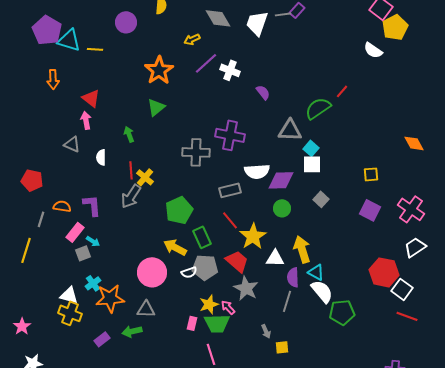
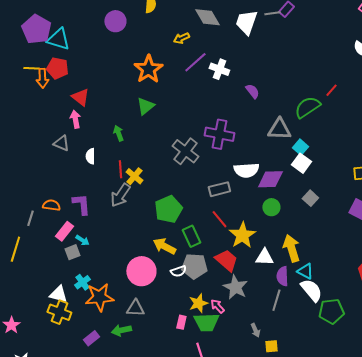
yellow line: (95, 49) -> (31, 68), moved
gray cross: (196, 152) -> (185, 151), turned 36
white square: (312, 164) -> (301, 163), turned 36
red pentagon: (32, 180) -> (57, 68), moved

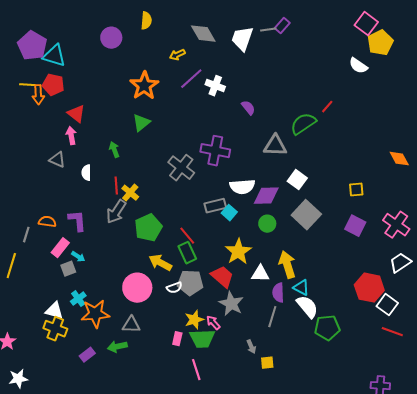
cyan square: (300, 147) -> (229, 213), moved
gray square: (310, 198) -> (306, 215), size x1.8
green pentagon: (168, 209) -> (148, 228), moved
red line: (219, 219) -> (187, 236), moved

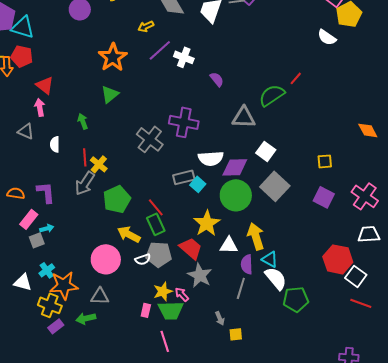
green circle: (267, 224) -> (236, 195), size x1.8
cyan arrow: (78, 257) -> (47, 228), turned -48
white trapezoid: (400, 263) -> (369, 234), turned 30
yellow cross: (55, 329) -> (50, 305), moved

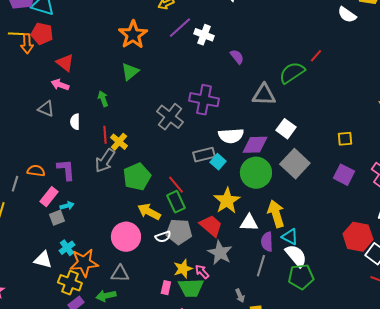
pink arrow: (40, 107) -> (60, 85), turned -60
green pentagon: (296, 299) -> (301, 277), moved

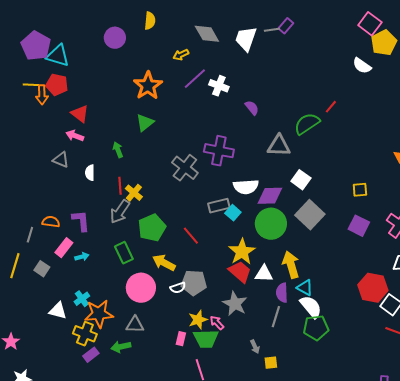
green rectangle: (176, 202) -> (124, 253), moved
gray square: (57, 218) -> (42, 269), moved, turned -35
red trapezoid: (211, 226) -> (240, 272), moved

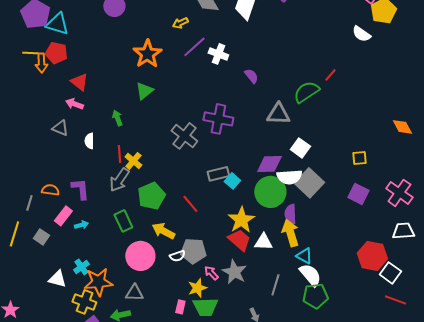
white semicircle: (246, 187) -> (289, 177), moved
purple semicircle: (282, 293) -> (290, 214), moved
pink arrow: (217, 323) -> (211, 273), moved

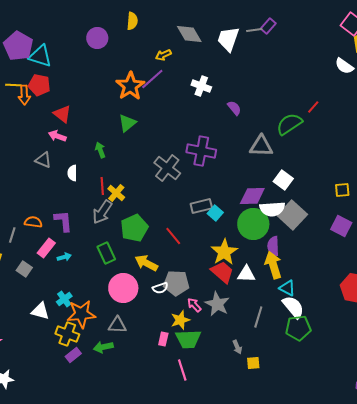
purple line: (194, 47) -> (152, 79), moved

